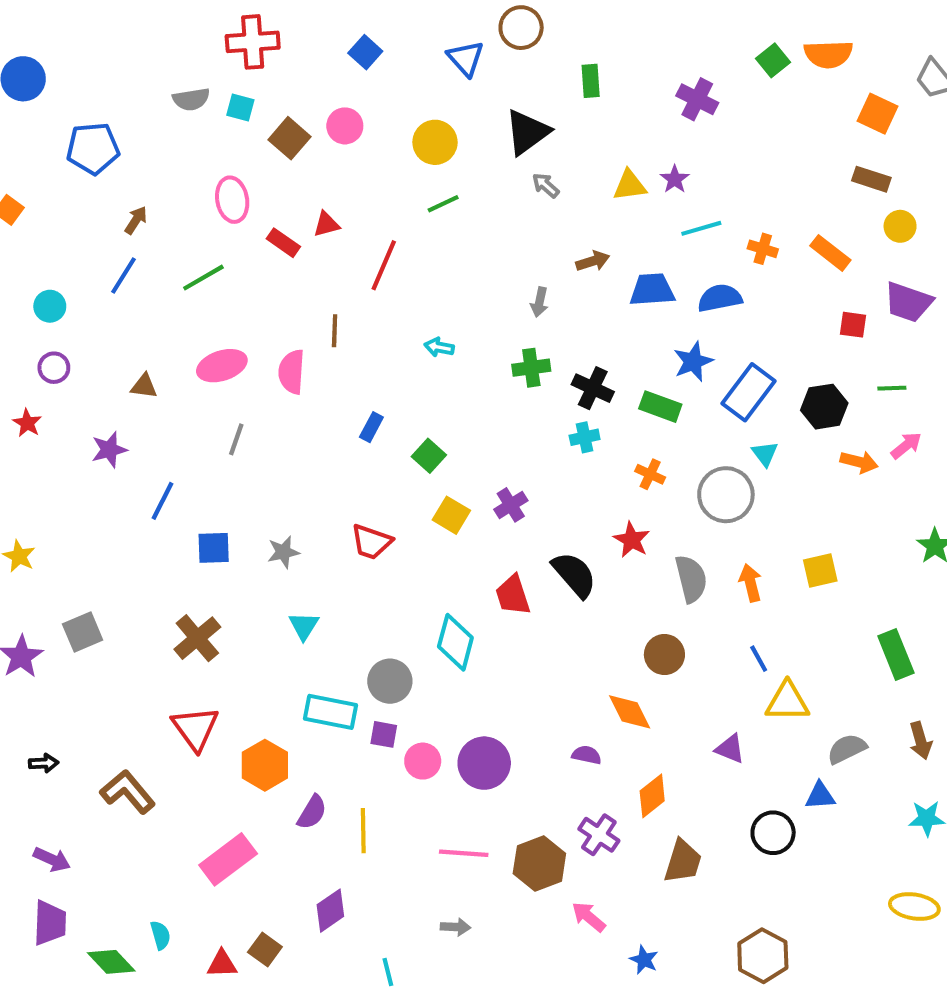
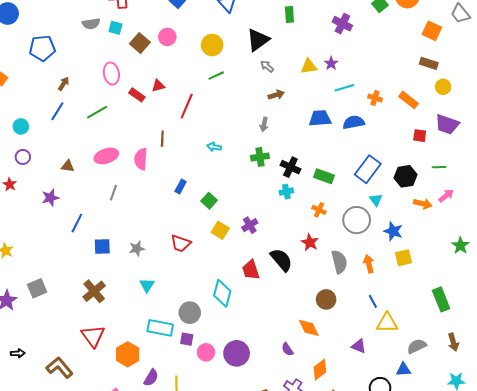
brown arrow: (593, 261) -> (276, 95), moved
blue star: (693, 362) -> (393, 231), moved, turned -30
purple semicircle: (587, 755) -> (287, 349), turned -136

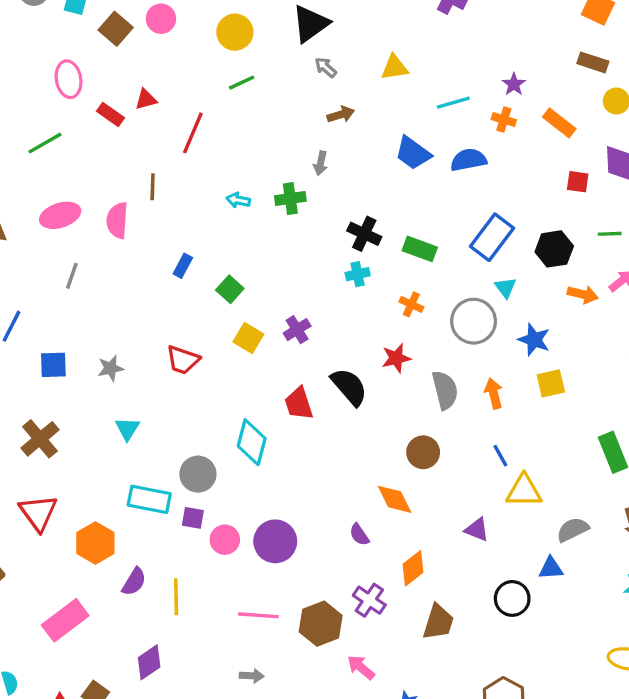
purple star: (331, 63) -> (514, 84), moved
blue trapezoid: (320, 118) -> (413, 153), turned -140
green cross: (260, 157) -> (290, 199), moved
red star: (310, 242) -> (396, 358), turned 30

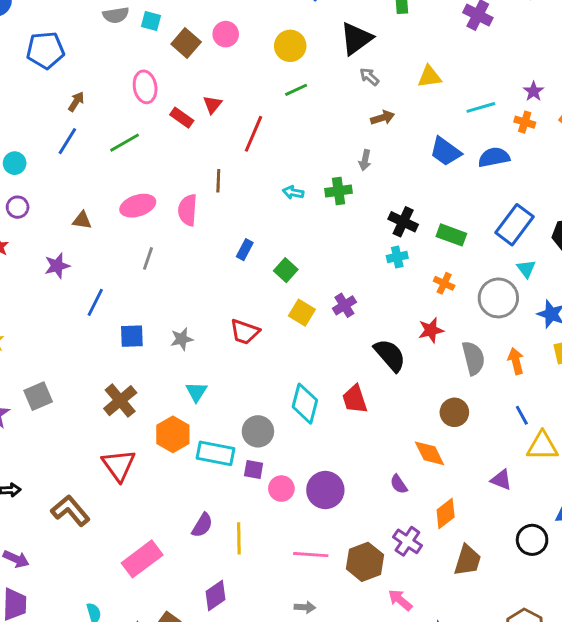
red triangle: (146, 99) -> (212, 104), turned -36
red trapezoid: (299, 404) -> (355, 399), moved
orange hexagon: (95, 543) -> (173, 434), moved

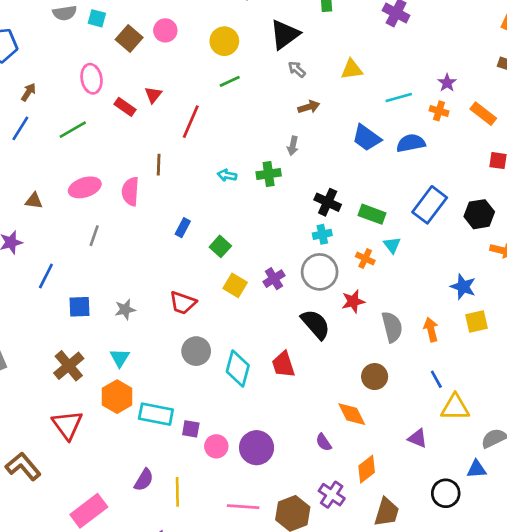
cyan triangle: (526, 269) -> (392, 245), moved
gray circle: (498, 298) -> (320, 272), moved
cyan triangle: (196, 392) -> (120, 358), moved
gray circle: (258, 431) -> (196, 351), moved

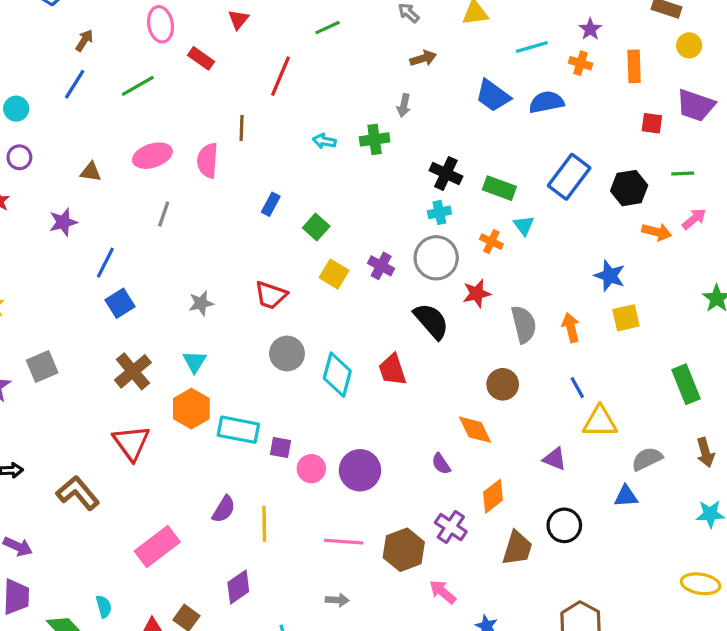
red triangle: (153, 95) -> (238, 19), moved
orange rectangle: (483, 114) -> (634, 66), turned 50
purple cross: (274, 279) -> (381, 266), turned -30
blue square: (79, 307) -> (120, 303), moved, turned -30
black circle: (446, 493) -> (564, 525), moved

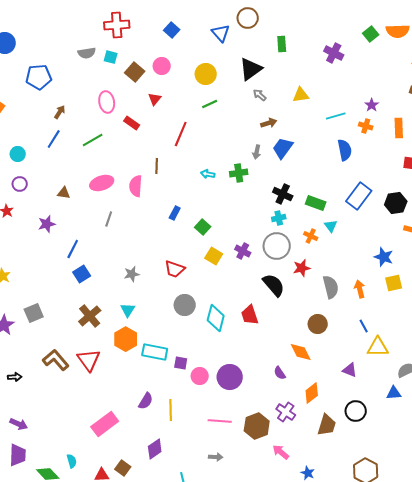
blue trapezoid: (493, 96) -> (283, 148), moved, turned 90
blue semicircle: (546, 102) -> (345, 150), turned 90
brown L-shape: (78, 493) -> (56, 360), moved

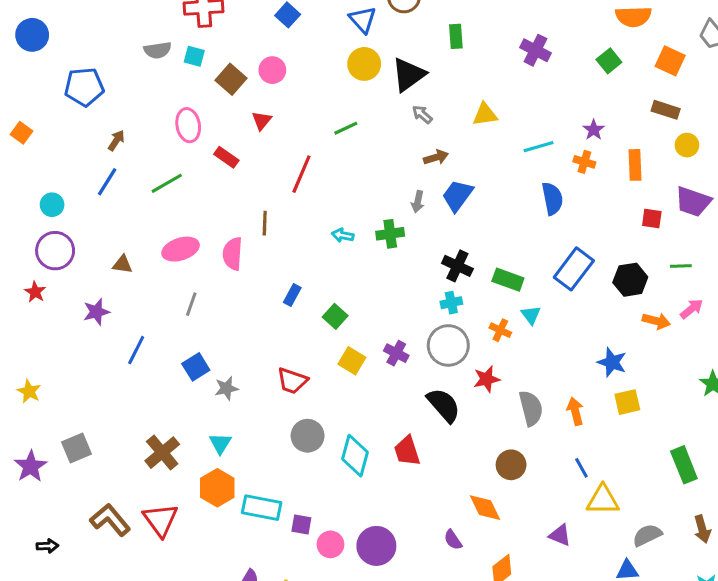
green square: (371, 34) -> (609, 61), moved
yellow circle: (206, 74) -> (364, 64), moved
purple circle: (20, 184) -> (55, 251), size x1.6
blue square: (82, 274) -> (196, 367), moved

